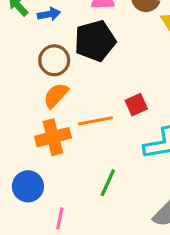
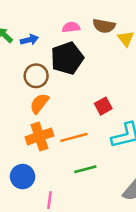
orange line: (95, 121) -> (74, 137), moved
green line: (108, 183) -> (85, 169), turned 55

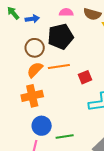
orange line: (74, 137) -> (59, 67), moved
green line: (85, 169) -> (65, 136), moved
blue circle: (23, 177) -> (42, 126), moved

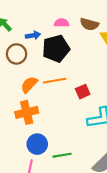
blue arrow: (32, 19) -> (33, 35), moved
brown circle: (35, 48) -> (17, 54), moved

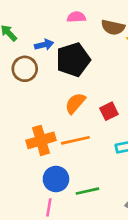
pink semicircle: (62, 23) -> (76, 17), moved
orange line: (55, 81) -> (75, 140), moved
orange semicircle: (29, 85) -> (75, 103), moved

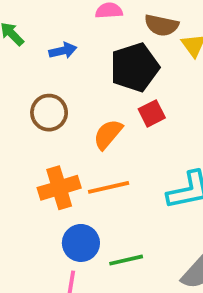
black pentagon: (73, 60) -> (135, 67), moved
brown circle: (25, 69) -> (49, 113), moved
red square: (109, 111) -> (152, 113), moved

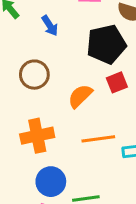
blue arrow: (63, 51) -> (50, 26), turned 65
orange line: (109, 187) -> (98, 139), moved

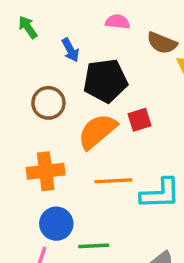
black pentagon: (106, 44) -> (105, 81), moved
orange semicircle: (80, 96) -> (97, 131), size x1.4

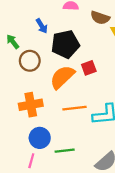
green arrow: (28, 27) -> (13, 42), moved

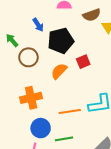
brown semicircle: (100, 18) -> (92, 15), turned -36
orange semicircle: (62, 77) -> (59, 71), size x0.7
orange line: (75, 108) -> (70, 111), moved

